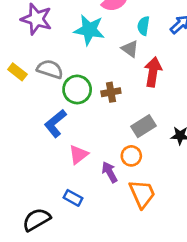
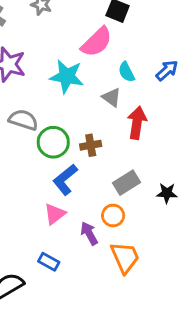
cyan semicircle: (143, 26) -> (127, 72), turned -36
blue L-shape: (55, 123) -> (65, 180), moved

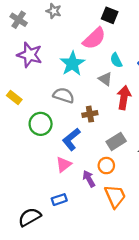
cyan star: (67, 76) -> (72, 64), turned 30
gray semicircle: (23, 120) -> (64, 95), moved
green circle: (53, 142) -> (41, 124), moved
blue rectangle: (49, 262) -> (59, 200), turned -48

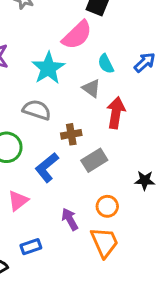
gray rectangle: (116, 141) -> (94, 160), moved
pink triangle: (64, 164) -> (18, 201), moved
orange circle: (106, 166) -> (107, 206), moved

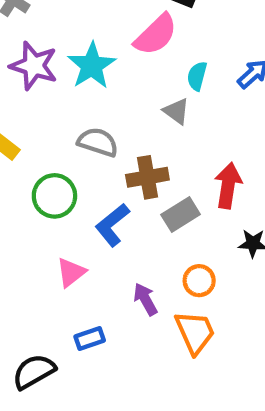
cyan semicircle: (106, 64) -> (197, 76), turned 42
cyan star: (48, 68) -> (92, 66), moved
red arrow: (116, 113) -> (228, 186), moved
brown cross: (71, 134) -> (147, 177), size x1.4

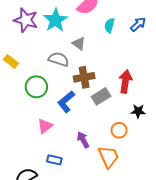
gray triangle: (176, 111) -> (79, 43), moved
orange circle: (199, 281) -> (119, 130), moved
blue rectangle: (90, 338) -> (54, 160), turned 32

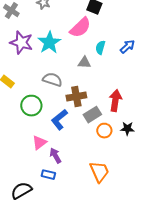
gray triangle: (79, 43) -> (84, 63), moved, turned -32
orange circle: (119, 130) -> (104, 131), moved
purple arrow: (83, 140) -> (55, 156), moved

